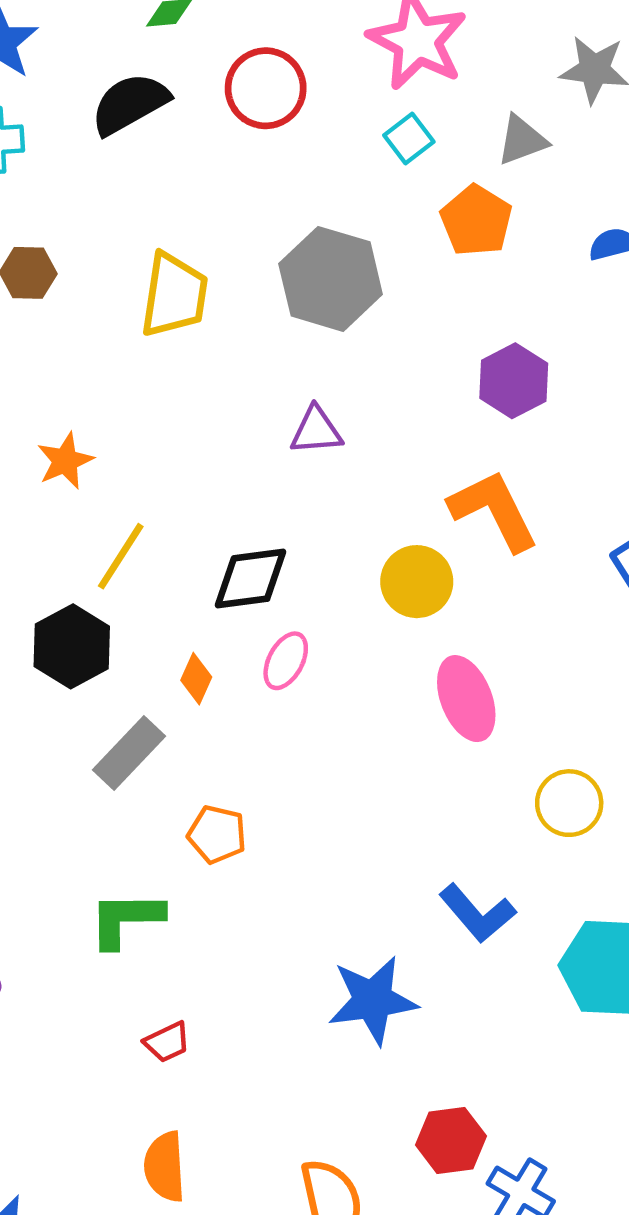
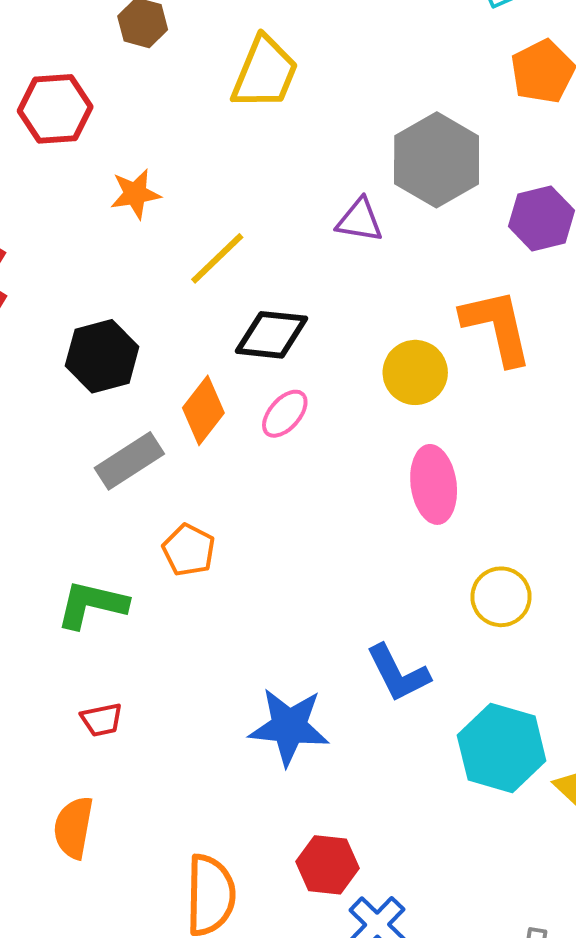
gray hexagon: (331, 279) -> (437, 160), moved
yellow line: (121, 556) -> (217, 258), moved
orange diamond: (196, 679) -> (203, 410), size x1.5

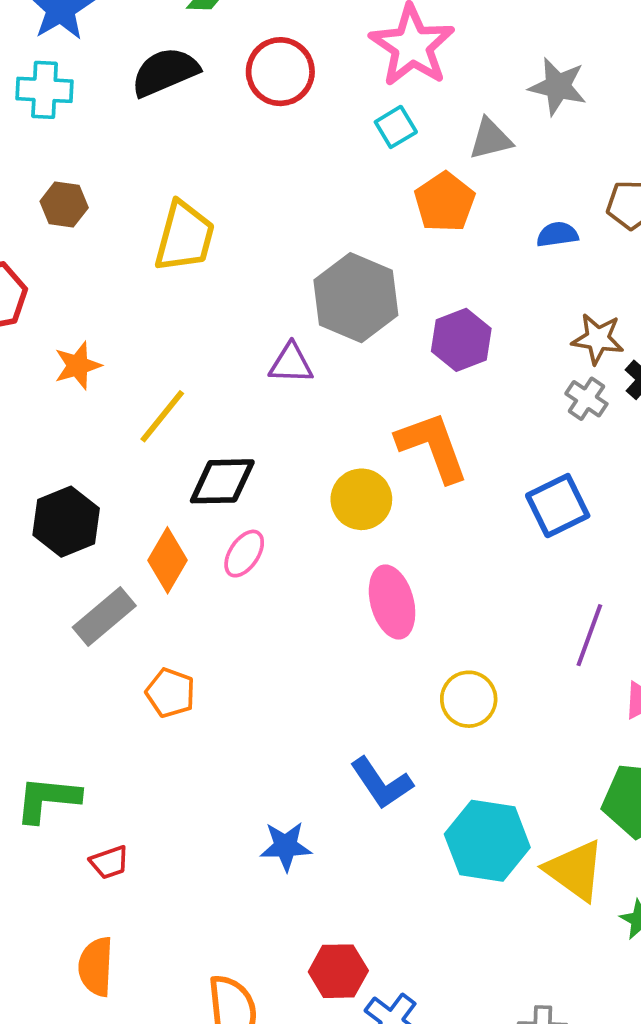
green L-shape: (92, 604) -> (47, 799), moved
blue star: (289, 727) -> (286, 846), size x0.7

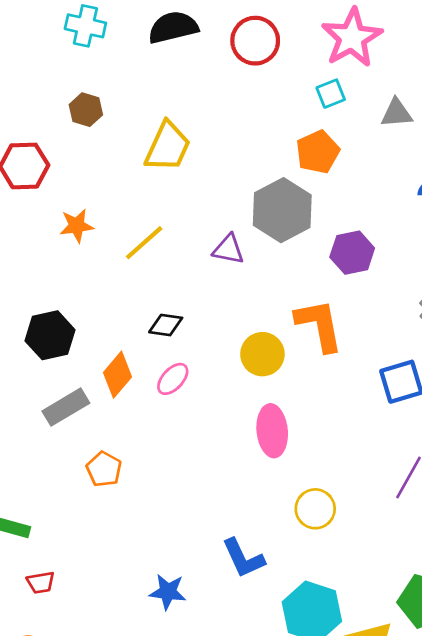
orange pentagon: (445, 202) -> (318, 152), moved
yellow line: (162, 416) -> (144, 243), moved
black diamond: (222, 481) -> (166, 325), size x0.7

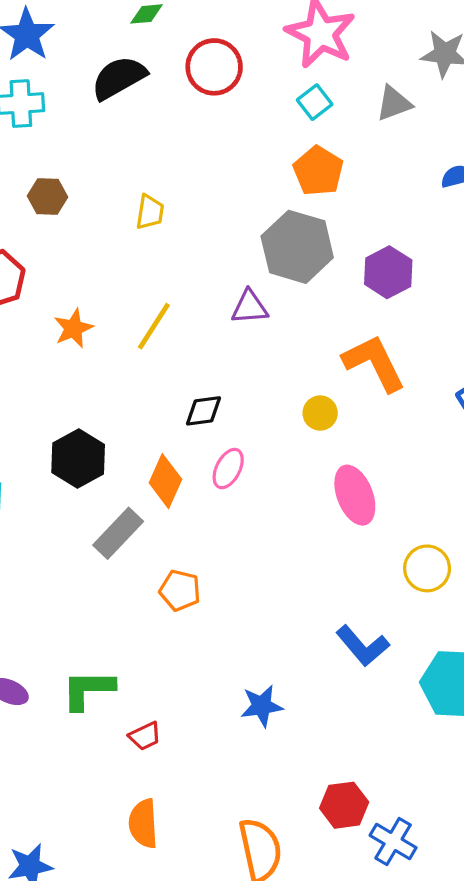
yellow trapezoid: (168, 147) -> (150, 212), size x0.6
yellow circle: (262, 354) -> (320, 413), size x0.7
blue star: (168, 592) -> (262, 706), moved

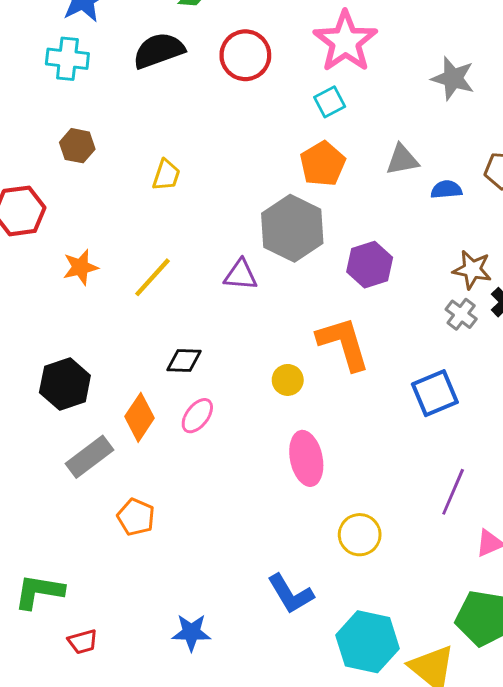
gray triangle: (394, 103) -> (402, 160), moved

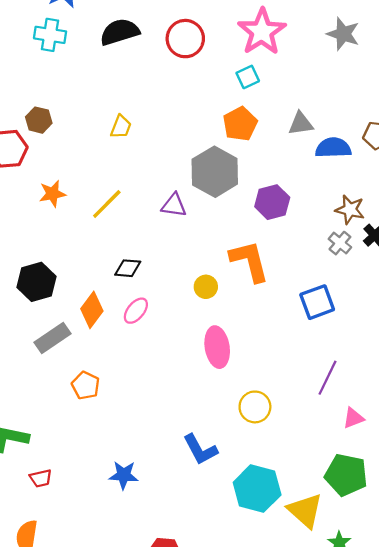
gray star: (453, 78) -> (343, 34), moved
brown hexagon: (77, 146) -> (39, 120), moved
blue semicircle: (446, 190) -> (333, 148), size x1.5

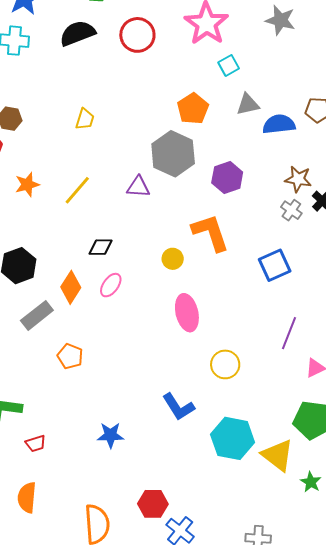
cyan square: (248, 77) -> (229, 65), moved

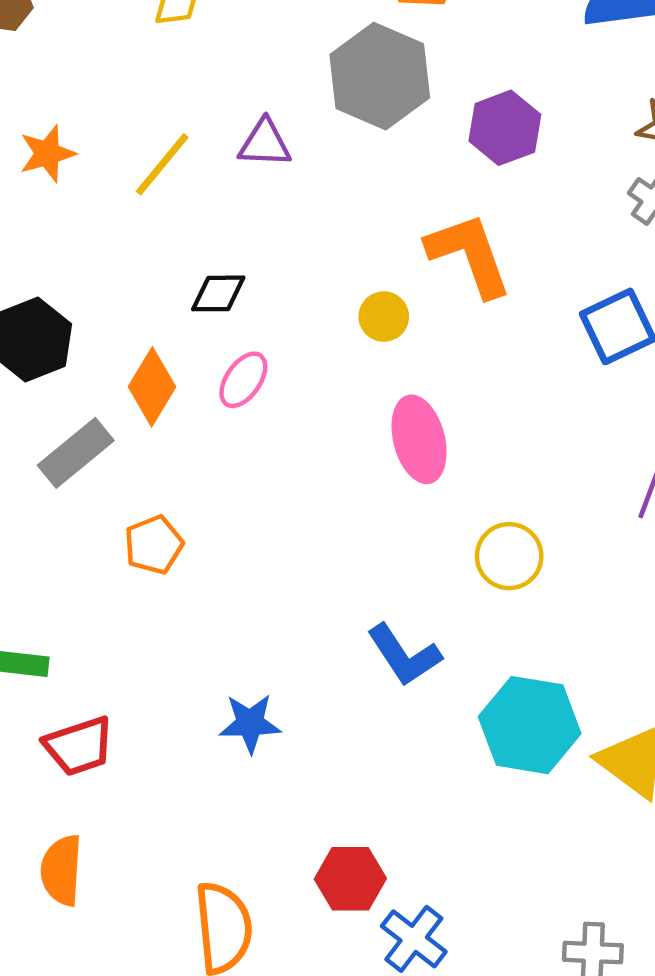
purple triangle: (138, 187) -> (265, 143), moved
orange pentagon: (70, 356) -> (154, 545), turned 30
red trapezoid: (36, 443) -> (79, 746), size x1.5

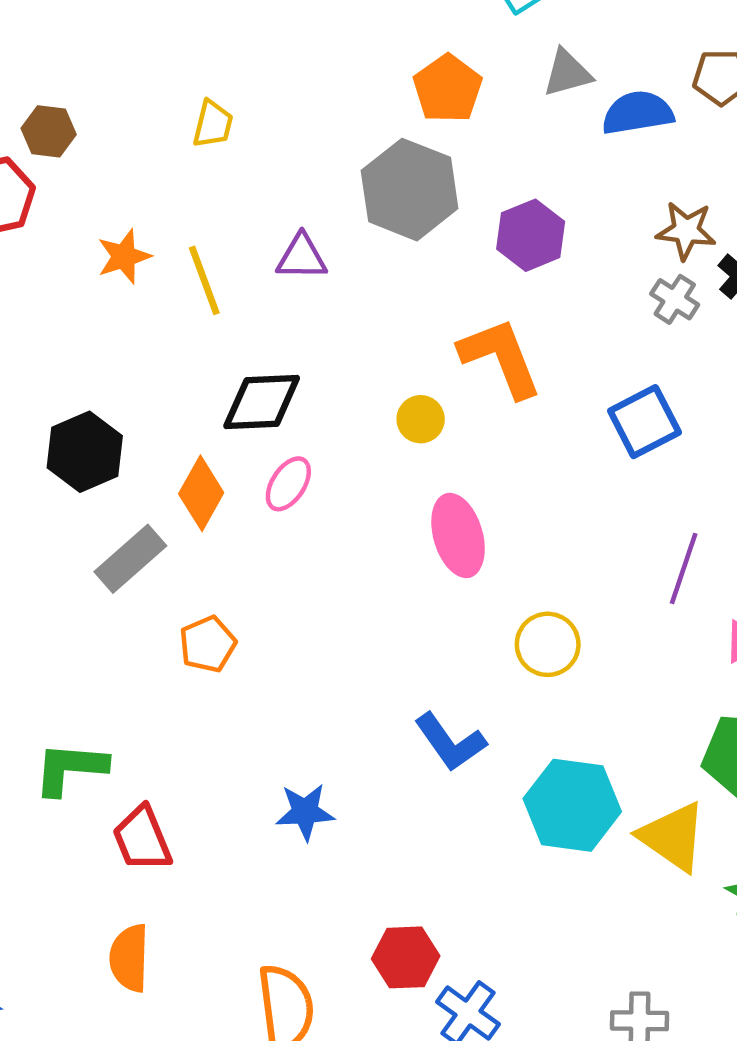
orange star: (47, 154) -> (124, 256), moved
yellow line: (162, 164) -> (204, 280), turned -58
black diamond: (218, 293) -> (262, 402), size x1.5
red trapezoid: (79, 746) -> (142, 839), turned 88

